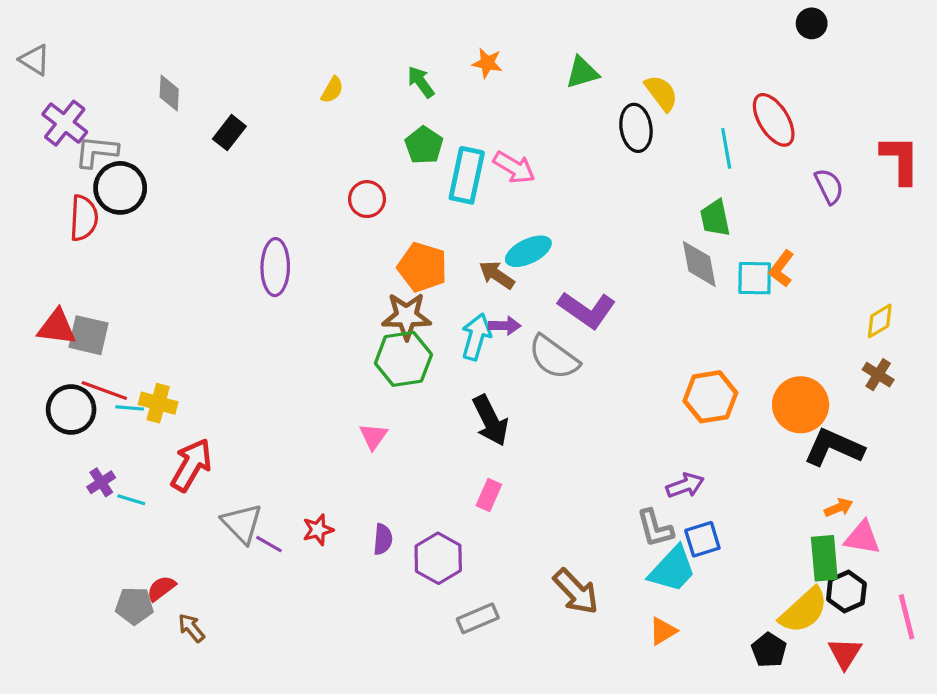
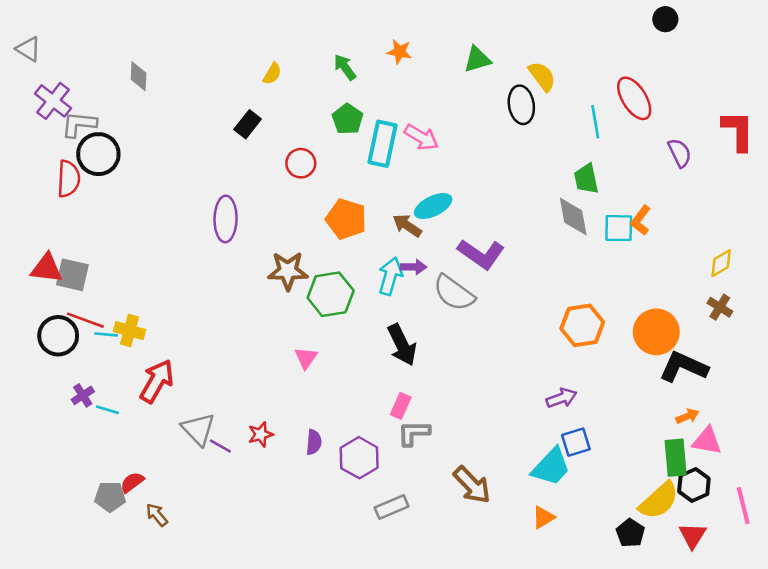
black rectangle: (229, 133) -> (248, 124), moved
brown star: (407, 316) -> (288, 271), moved
gray L-shape: (655, 528) -> (414, 433), moved, turned 104

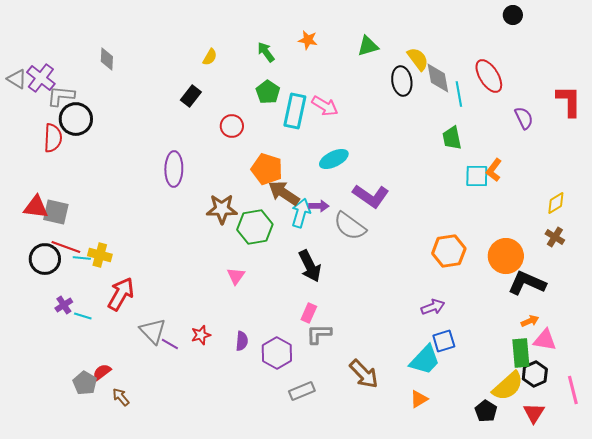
gray triangle: (28, 49) -> (17, 79), moved
gray diamond: (573, 216) -> (438, 78), moved
brown arrow: (407, 225) -> (284, 193), moved, size x1.4
gray pentagon: (110, 497) -> (85, 383), turned 30

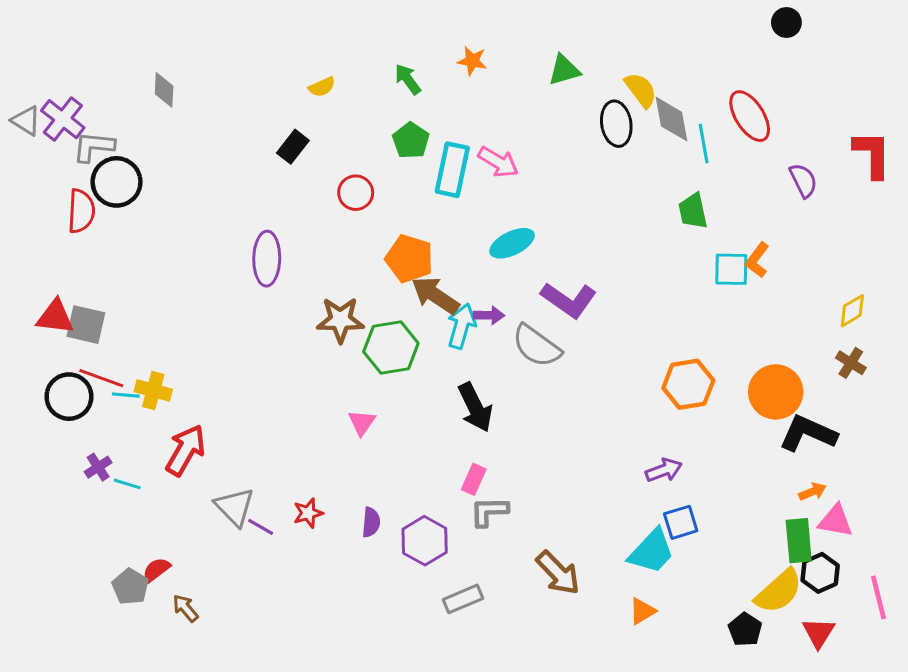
yellow semicircle: (210, 57) -> (322, 87), turned 36

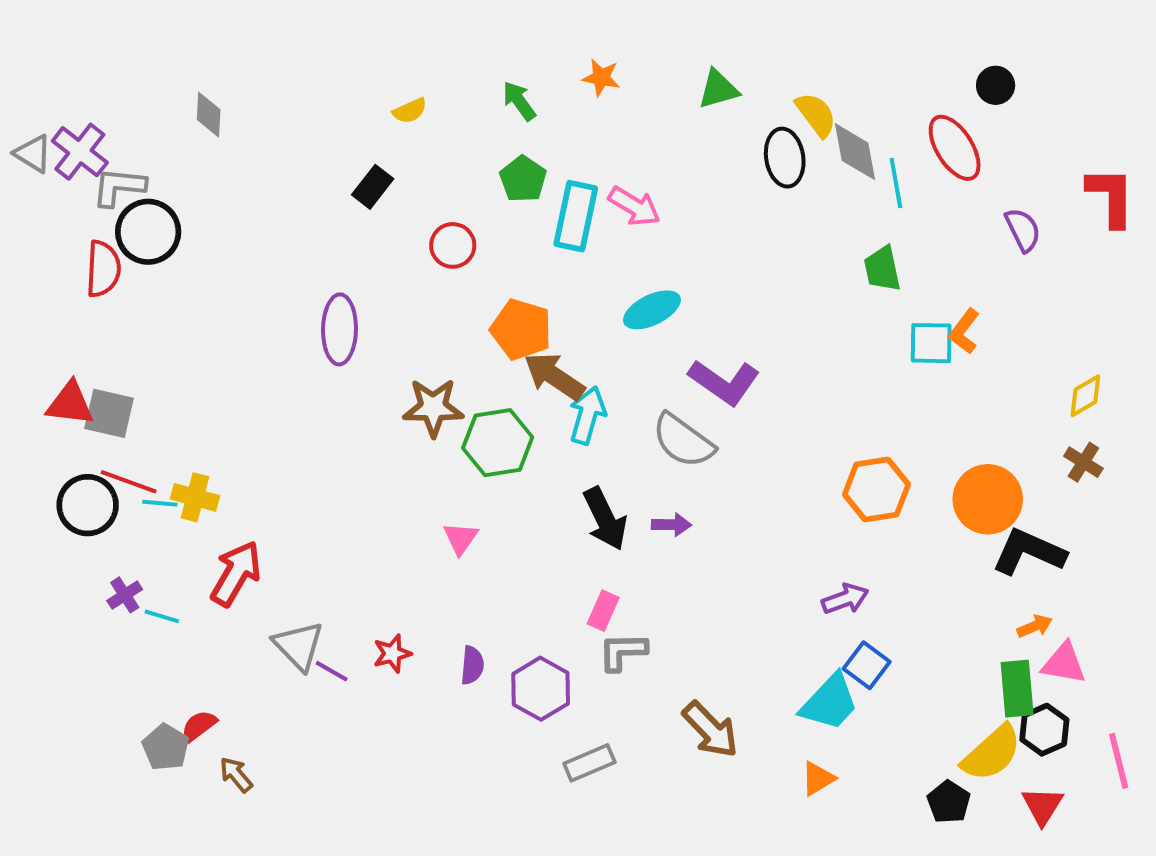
black circle: (786, 23) -> (996, 85), moved
purple arrow: (489, 315) -> (671, 525), moved
blue square: (681, 522) -> (867, 665), turned -36

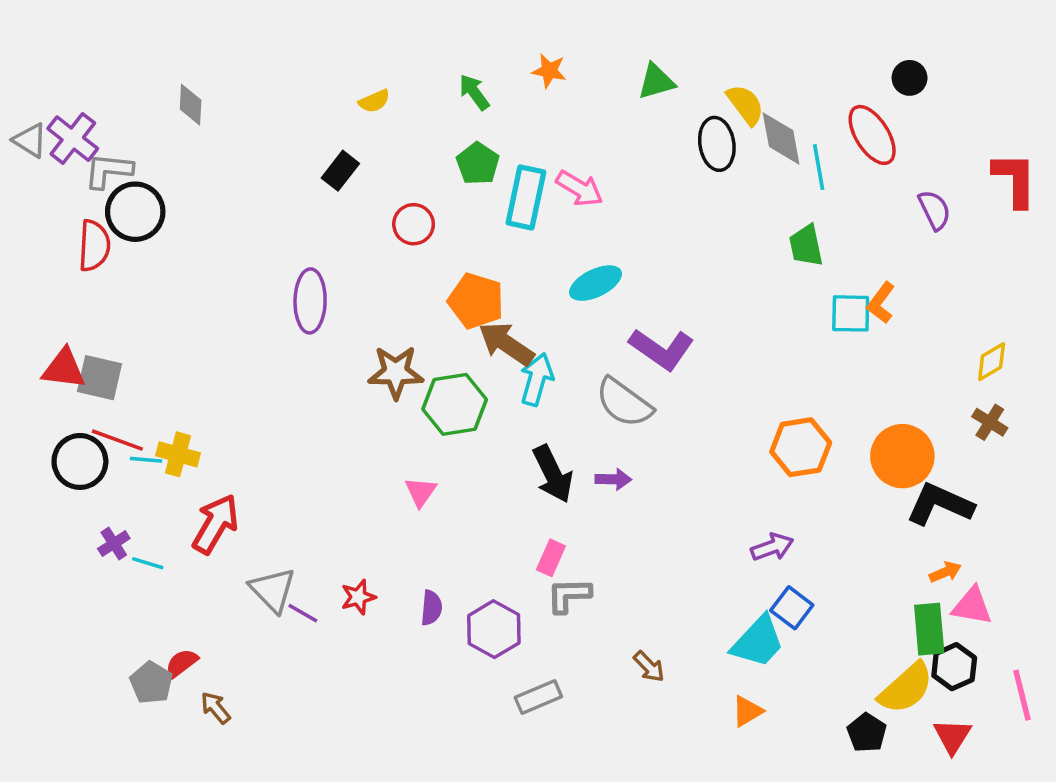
brown arrow: (710, 730) -> (649, 667), size x0.6

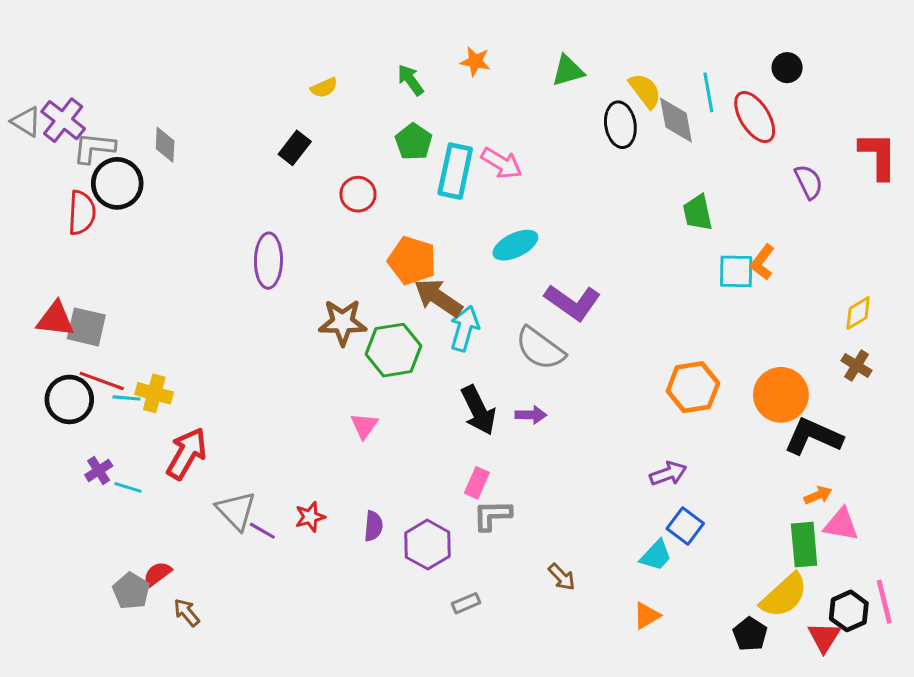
gray diamond: (191, 105) -> (165, 145), moved
cyan line: (819, 167) -> (708, 92), moved
cyan trapezoid: (758, 642) -> (656, 555), size x0.7
black hexagon: (954, 667) -> (849, 611), moved
gray rectangle: (538, 697) -> (466, 603), size x0.7

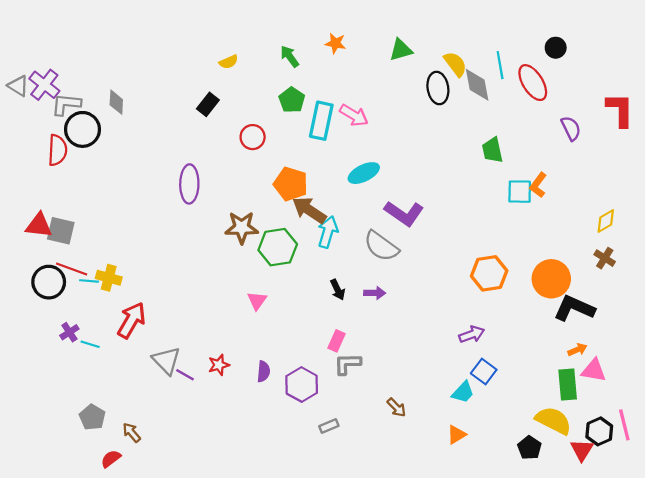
black arrow: (478, 410) -> (338, 290), size x0.6
red semicircle: (157, 574) -> (111, 459), moved
yellow semicircle: (784, 595) -> (553, 421), turned -111

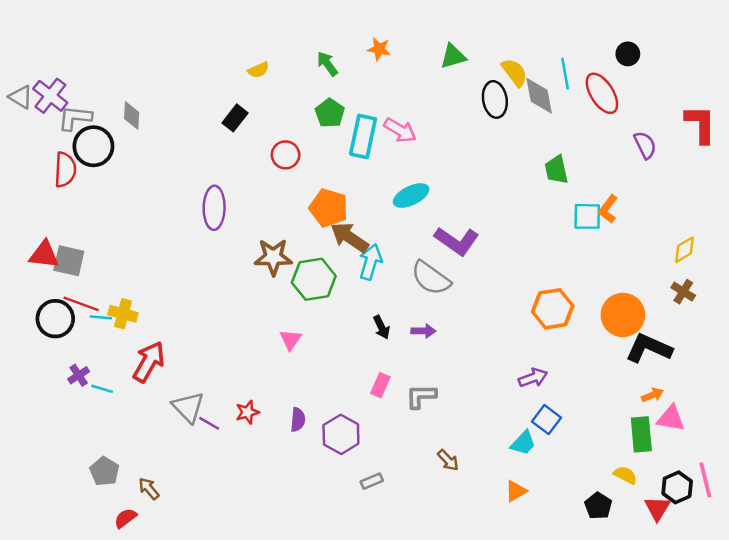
gray L-shape: (347, 364) -> (421, 396), moved
yellow semicircle: (553, 421) -> (625, 475), size x0.6

